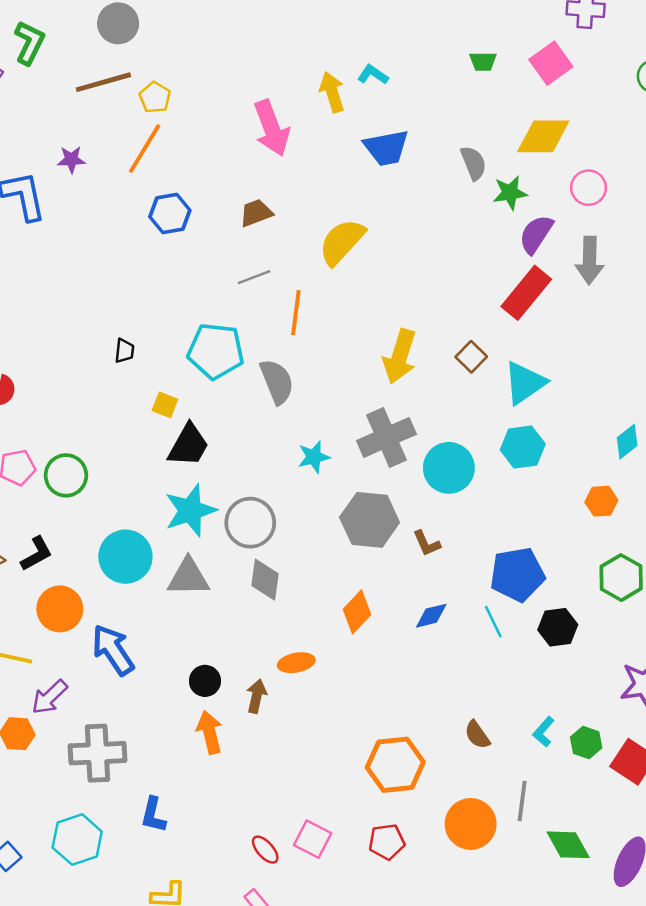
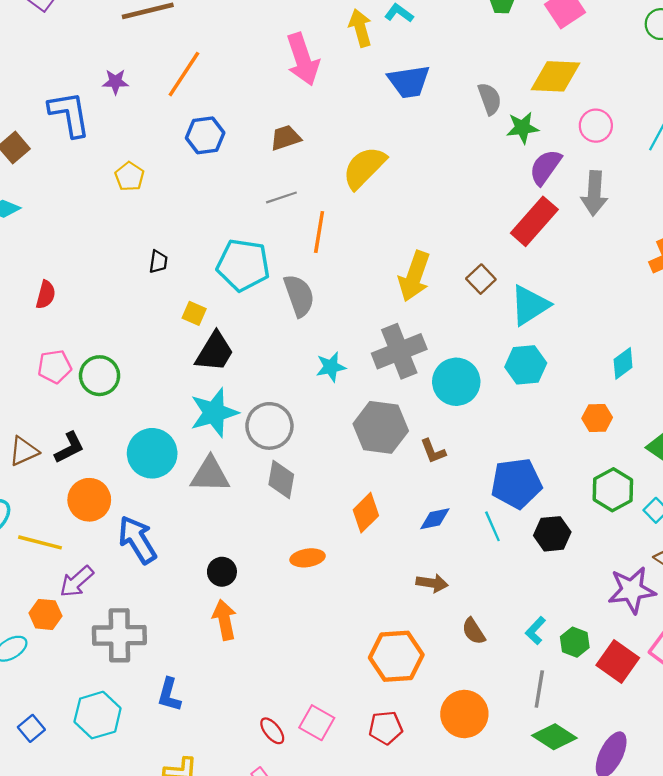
yellow pentagon: (155, 97) -> (130, 176), moved
brown arrow: (257, 696) -> (432, 583), moved, turned 84
gray line: (522, 801) -> (539, 689), moved
green diamond: (568, 845) -> (554, 737), turned -30

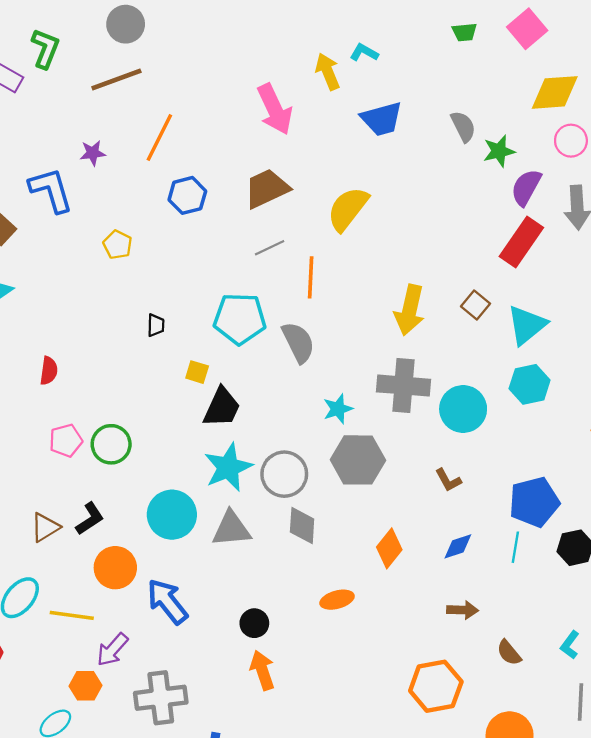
yellow diamond: (555, 76) -> (555, 92), moved
brown trapezoid: (285, 138) -> (267, 188), size x1.5
gray cross: (399, 351) -> (403, 386), turned 33
gray hexagon: (381, 427) -> (358, 460), moved
cyan line: (492, 526) -> (515, 547), turned 40

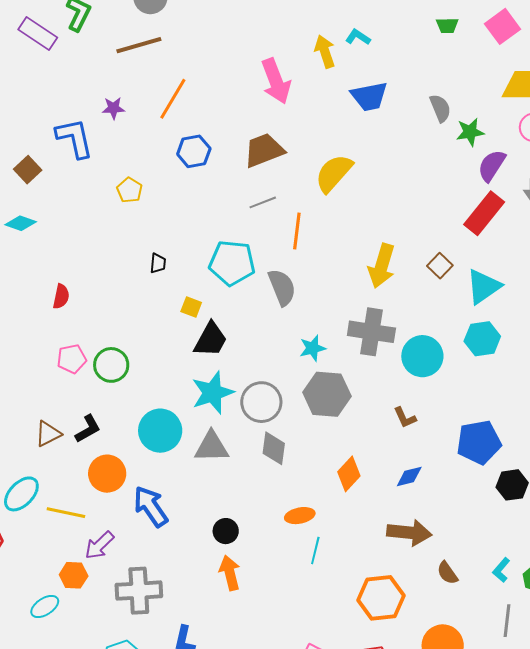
cyan line: (515, 547) -> (315, 551), moved
brown arrow: (463, 610) -> (409, 533), size x1.6

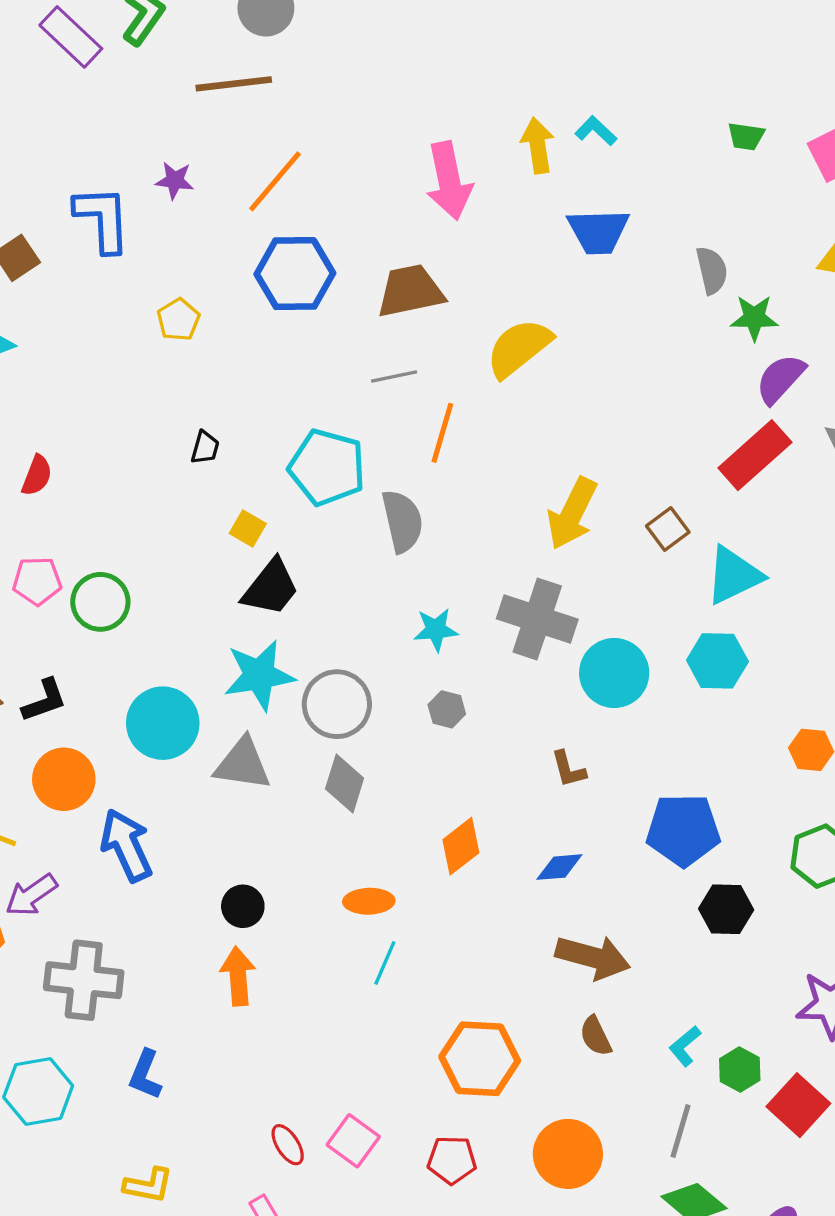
blue hexagon: (194, 151) -> (295, 274), size x1.4
gray hexagon: (327, 394) -> (447, 709), size x0.5
brown arrow: (409, 533) -> (593, 957), moved

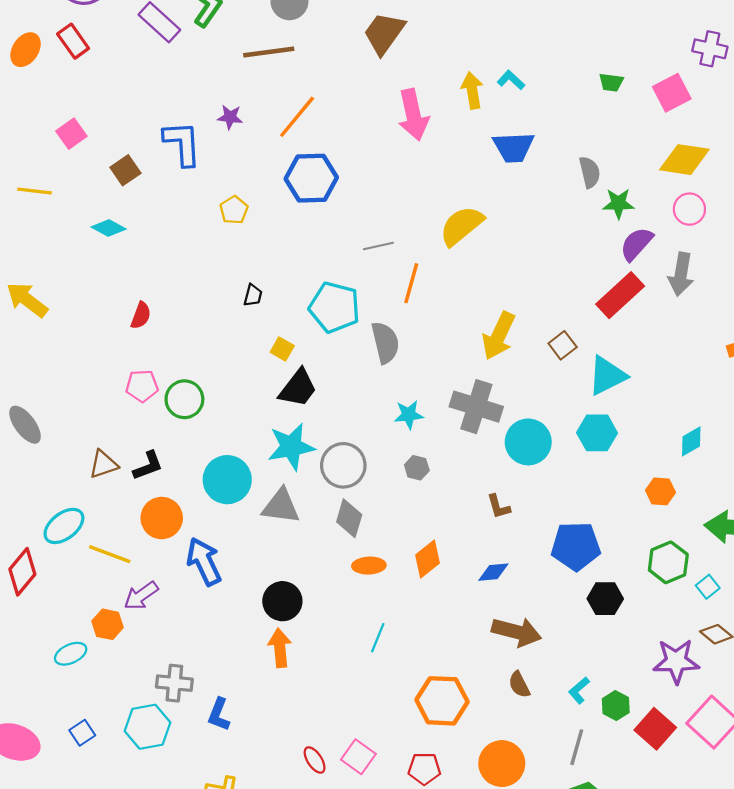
brown trapezoid: (410, 291) -> (384, 33), moved, turned -42
orange ellipse: (369, 901) -> (369, 566), moved
black circle: (243, 906) -> (282, 601), size x1.4
gray cross: (84, 980) -> (174, 683), moved, size x0.7

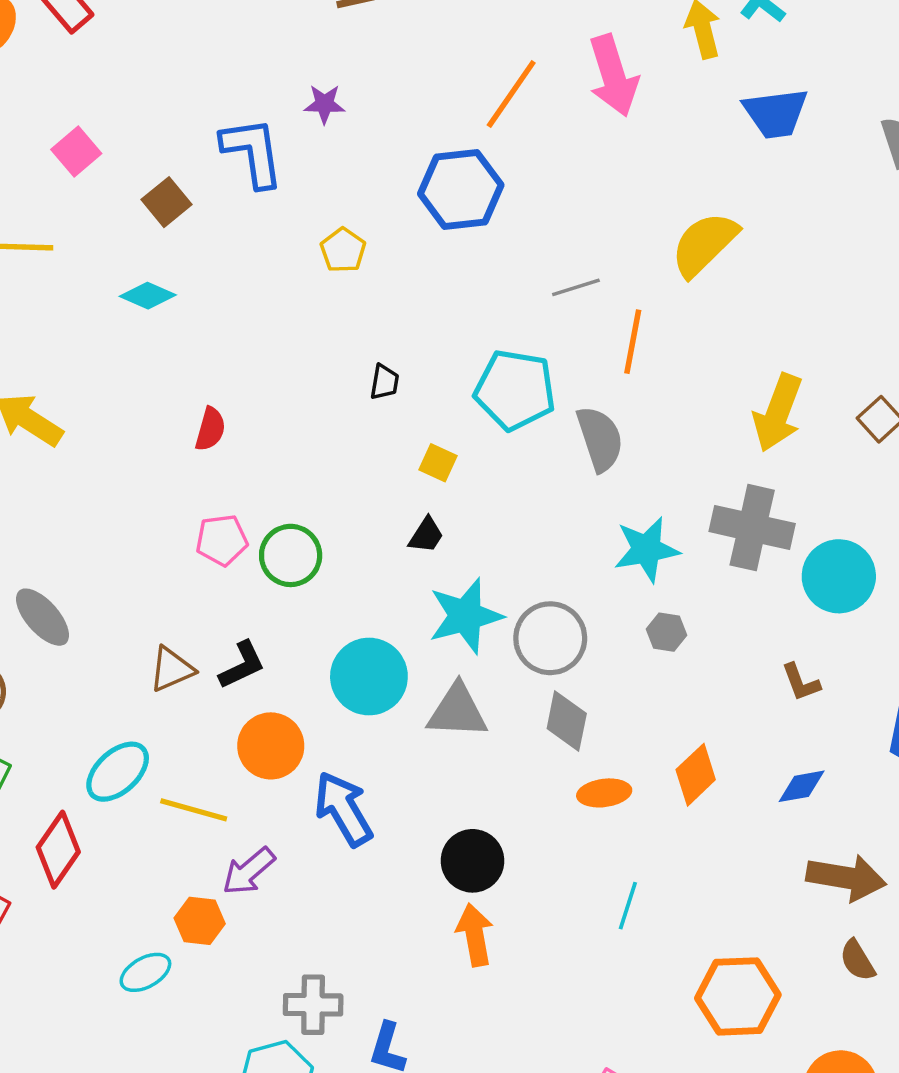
orange line: (297, 117) -> (511, 94), moved
black trapezoid: (298, 388) -> (426, 535), moved, size x0.6
cyan star: (409, 415) -> (647, 549), size x1.4

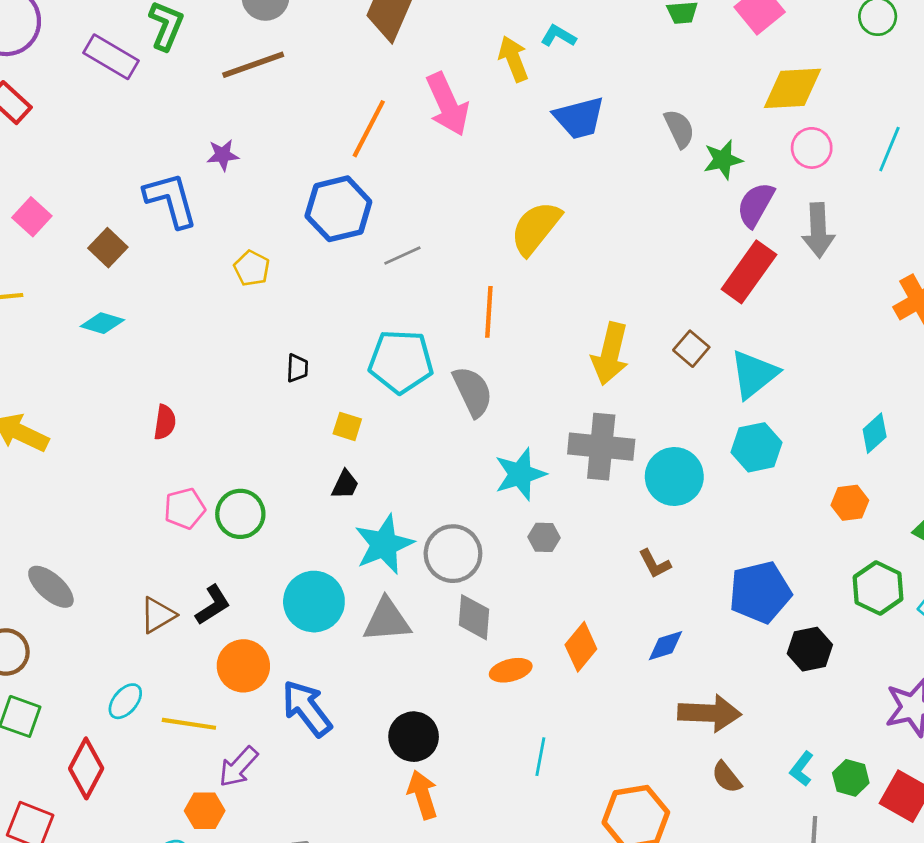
gray line: (576, 287) -> (402, 255), moved
cyan ellipse: (118, 772) -> (125, 701), size x0.7

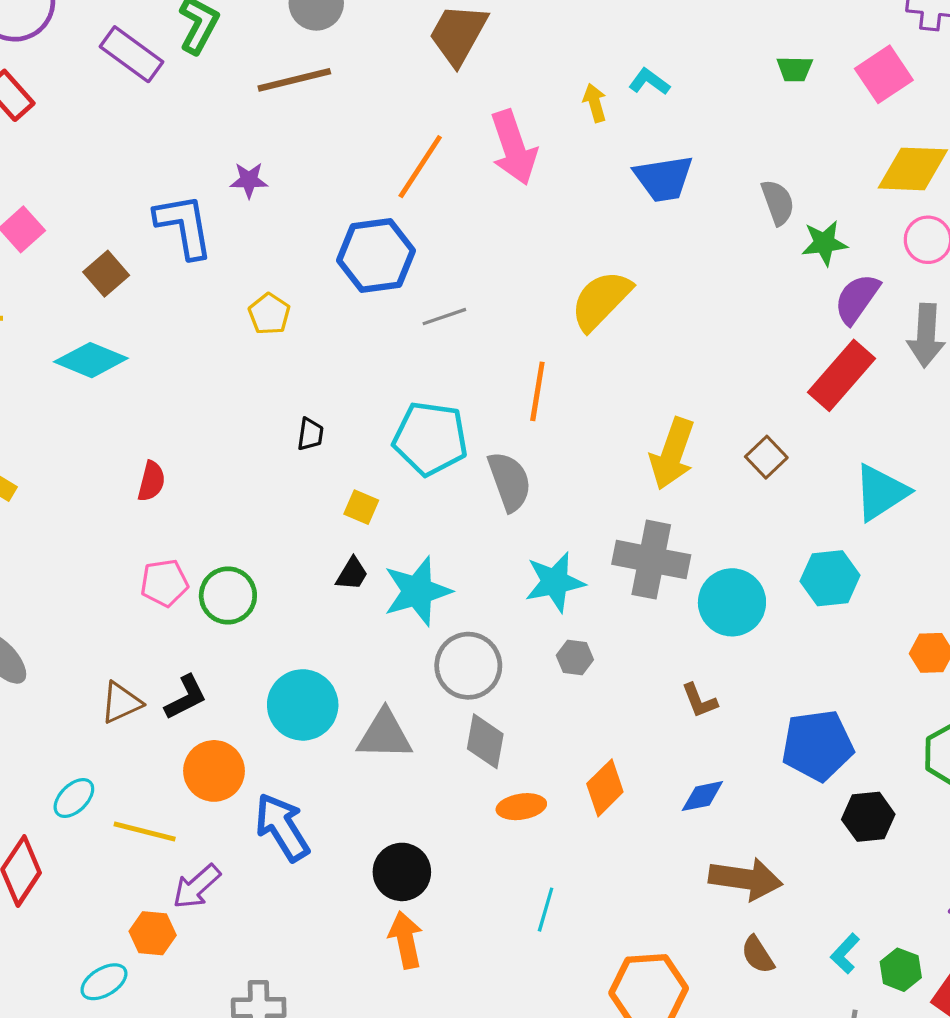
yellow arrow: (513, 59) -> (595, 103), size x0.7
cyan diamond: (102, 323) -> (91, 360), size x1.4
cyan triangle: (754, 374) -> (881, 492), moved
cyan star: (384, 544) -> (417, 591), moved

